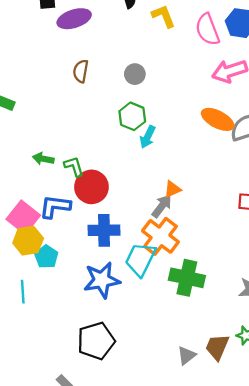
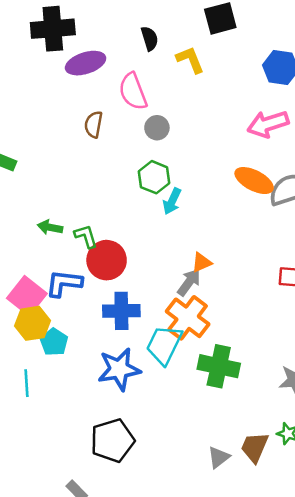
pink semicircle: (207, 29) -> (133, 91), moved

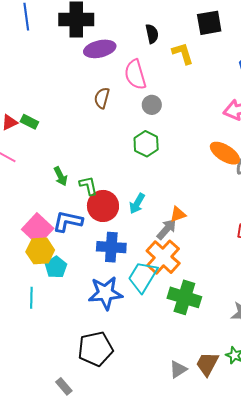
cyan arrow: (172, 201) -> (137, 204), moved
green arrow: (50, 227) -> (61, 176), turned -132

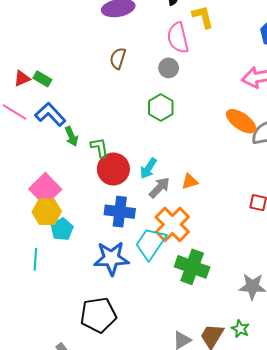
pink semicircle: (135, 75) -> (178, 38), moved
blue L-shape: (68, 221) -> (50, 114), moved, turned 32
gray arrow: (167, 229) -> (159, 188), moved

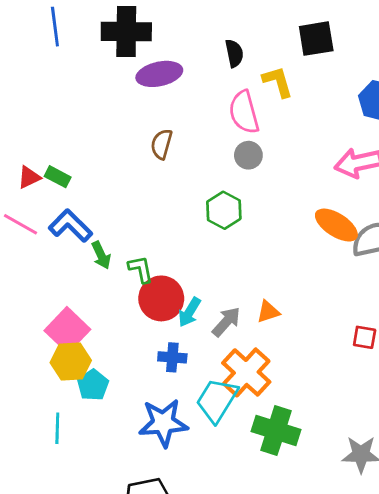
gray circle: (169, 68) -> (248, 155), moved
cyan arrow: (148, 168) -> (189, 312), moved
blue cross: (120, 212) -> (172, 357), size x0.7

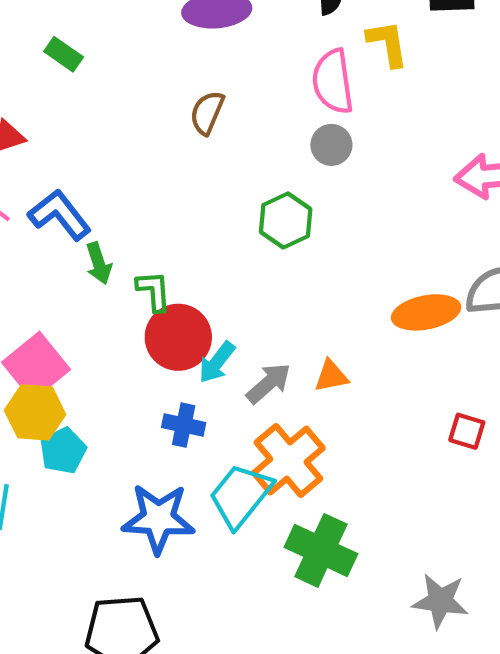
green rectangle: (58, 177) -> (64, 54), moved
orange ellipse: (336, 225) -> (426, 312), moved, turned -51

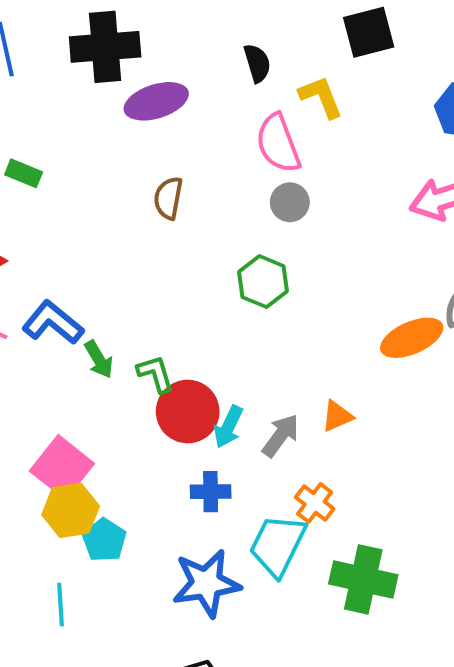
orange cross: (288, 461) -> (315, 503), size x0.6

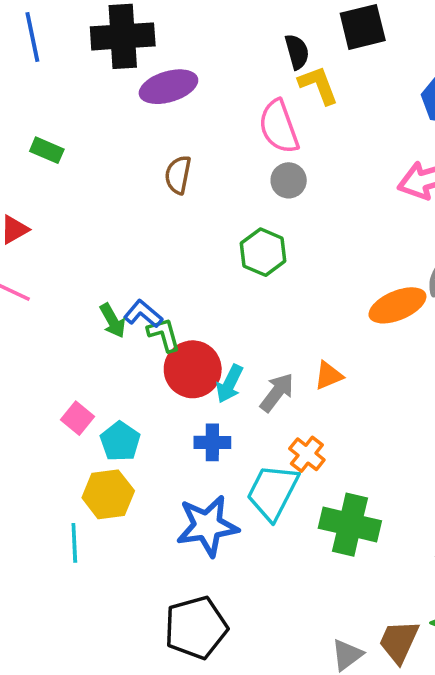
black semicircle: (257, 63) -> (297, 52), moved
blue L-shape: (53, 323) -> (143, 314), moved, size x0.7
pink square: (62, 467) -> (77, 418), size x0.6
yellow hexagon: (71, 510) -> (108, 494), moved
cyan pentagon: (104, 540) -> (120, 441), moved

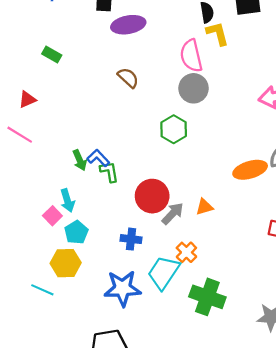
brown semicircle: (178, 175) -> (128, 78), turned 115
gray circle: (289, 180) -> (194, 88), size x1.4
red circle: (193, 369) -> (152, 196), moved
cyan arrow: (229, 384) -> (67, 200), moved, turned -50
cyan line: (74, 543) -> (42, 290), turned -70

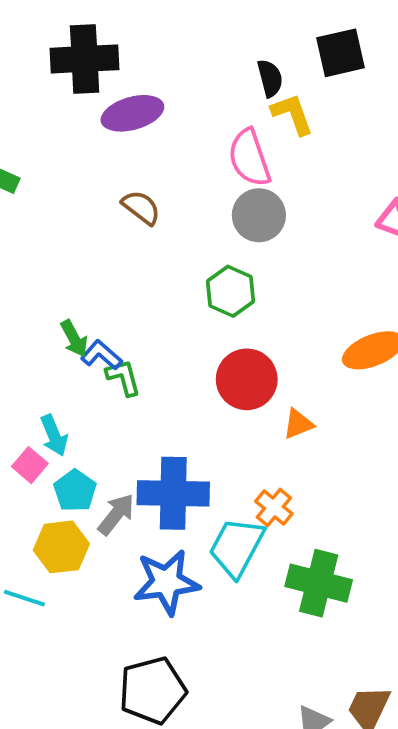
green arrow: (80, 160) -> (74, 339), moved
red circle: (152, 196) -> (247, 379), moved
gray arrow: (173, 214) -> (116, 514), moved
blue cross: (131, 239) -> (173, 493), size x1.8

